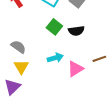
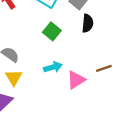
black semicircle: (76, 31) -> (88, 23), moved, turned -77

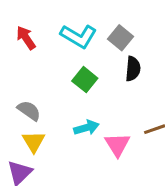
pink triangle: (76, 80) -> (117, 145), turned -30

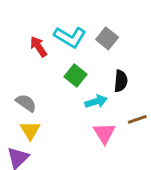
red arrow: (26, 38) -> (38, 47), moved
black semicircle: (133, 69) -> (121, 81), moved
cyan arrow: (86, 128) -> (96, 102), moved

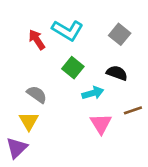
gray square: (107, 38) -> (120, 34), moved
black semicircle: (121, 81) -> (117, 73), turned -75
gray semicircle: (26, 103) -> (37, 94), moved

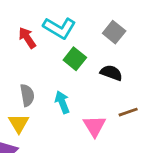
green square: (73, 68) -> (75, 59), moved
cyan arrow: (93, 93) -> (62, 102), moved, turned -95
gray semicircle: (37, 94) -> (27, 95), turned 45

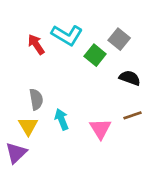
green square: (75, 59) -> (95, 55), moved
black semicircle: (111, 73) -> (130, 78), moved
cyan arrow: (62, 102) -> (62, 119), moved

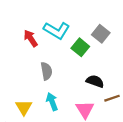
black semicircle: (130, 78) -> (95, 81), moved
gray semicircle: (36, 99) -> (46, 71), moved

